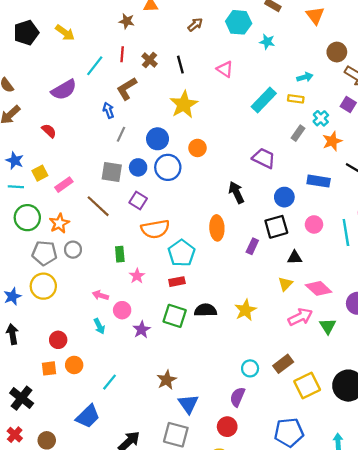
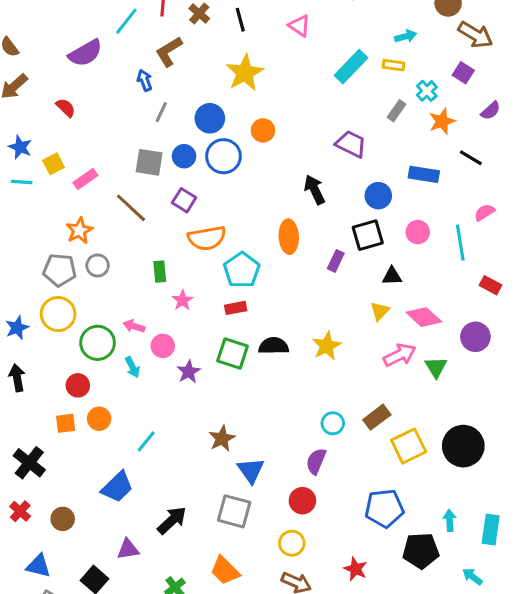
green circle: (27, 218) -> (98, 343), moved

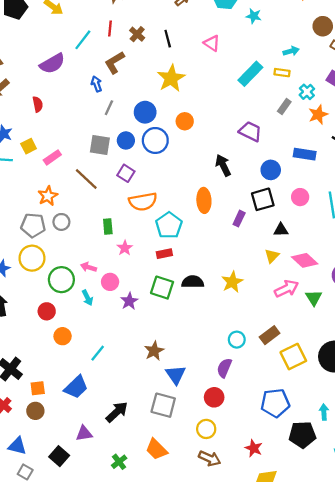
red semicircle: (66, 108) -> (38, 104), turned 35
orange square: (66, 423) -> (38, 388), moved

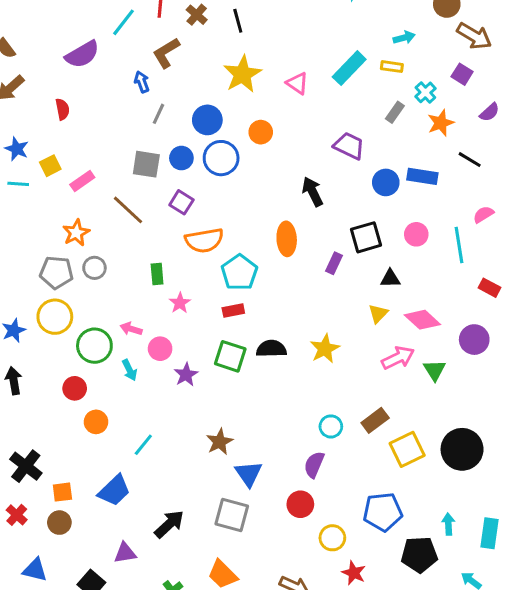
pink triangle: (212, 43) -> (297, 83), moved
blue circle: (271, 170) -> (386, 182), moved
yellow circle: (206, 429) -> (332, 538), moved

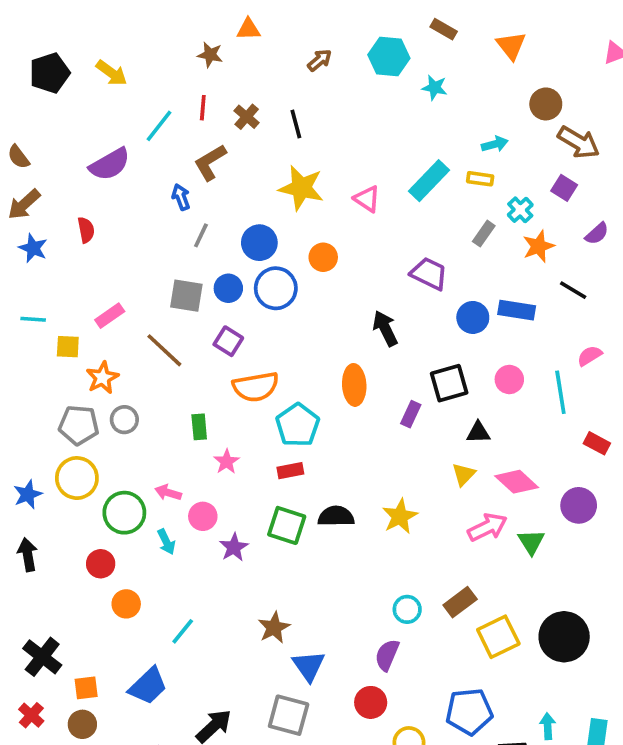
yellow star: (242, 74) -> (301, 188), turned -30
blue star: (17, 149) -> (33, 248), moved
yellow square: (50, 166) -> (68, 347), moved, turned 30

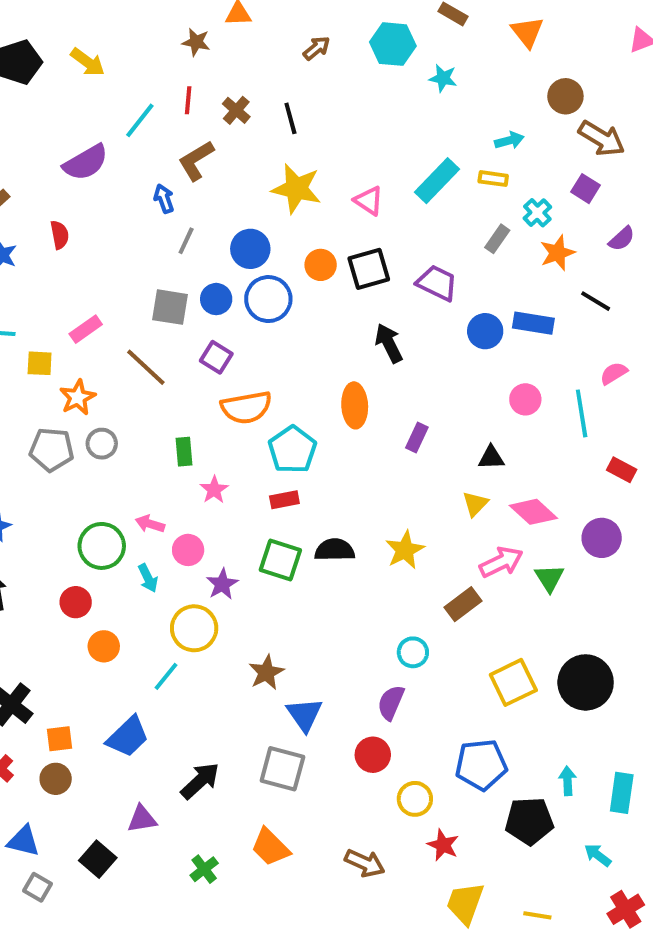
black square: (449, 383) -> (369, 269), moved
yellow circle: (77, 478) -> (194, 628), moved
brown rectangle: (460, 602) -> (463, 604), moved

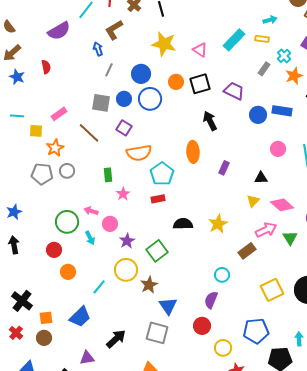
green square: (280, 560) -> (157, 251), moved, turned 35
yellow circle: (194, 628) -> (126, 270), moved

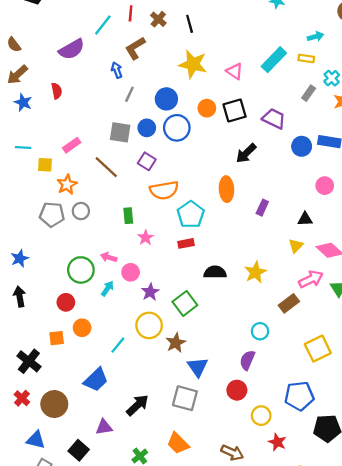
black arrow: (210, 121) -> (246, 153), turned -108
cyan arrow: (90, 238) -> (107, 288), turned -120
orange square: (46, 318) -> (57, 338), moved
brown circle: (44, 338) -> (54, 404), size x1.5

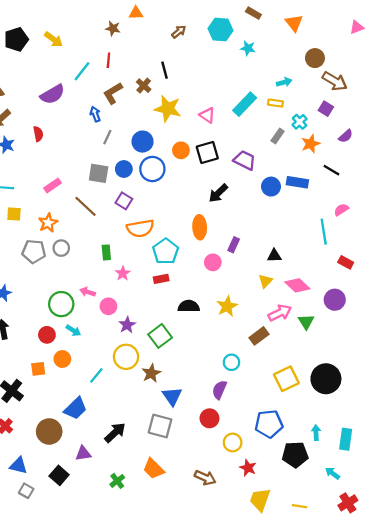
brown cross: (158, 19) -> (144, 86), moved
yellow square: (45, 165) -> (14, 214), moved
pink circle: (325, 186) -> (213, 262), moved
cyan arrow: (107, 288) -> (73, 330), moved, turned 88
brown circle: (54, 404) -> (49, 431), moved

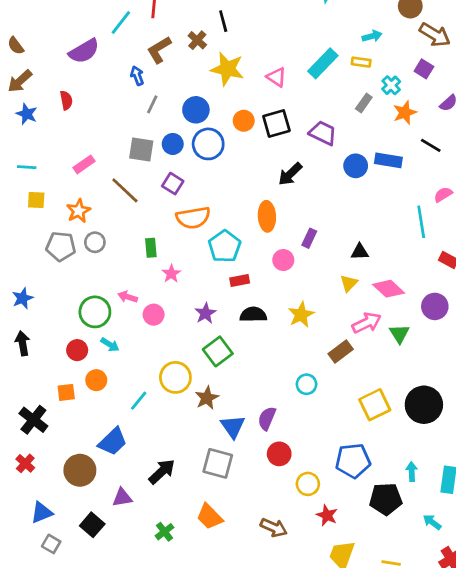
red rectangle: (161, 279) -> (240, 280), moved
purple star: (127, 325) -> (205, 313), moved
purple semicircle: (219, 390) -> (267, 418), moved
blue triangle: (18, 466) -> (42, 513), turned -36

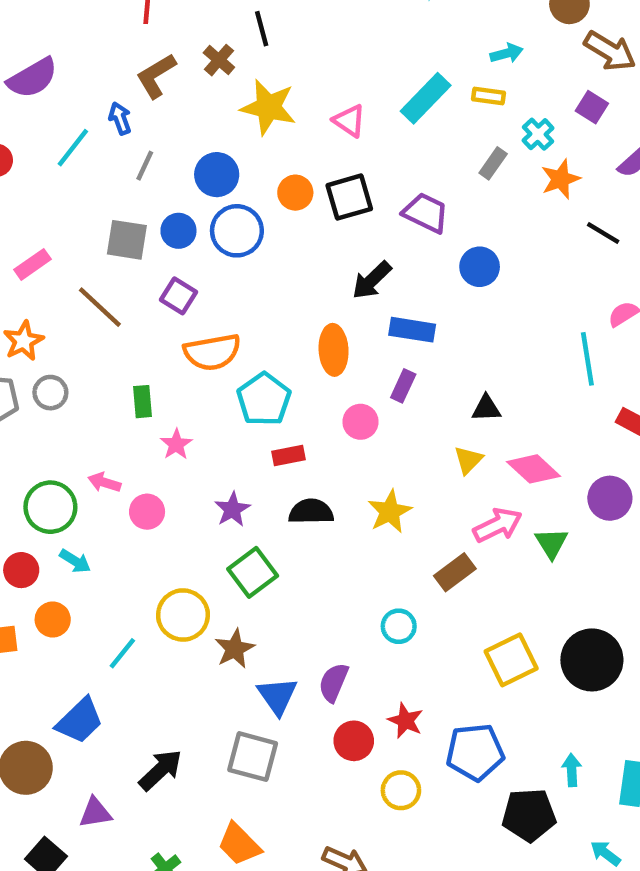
cyan line: (121, 22) -> (73, 148), moved
blue rectangle: (388, 160) -> (412, 330), moved
red star: (327, 515) -> (405, 721), moved

